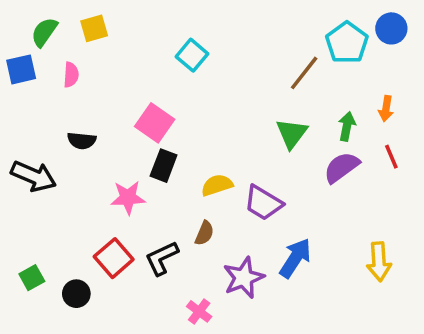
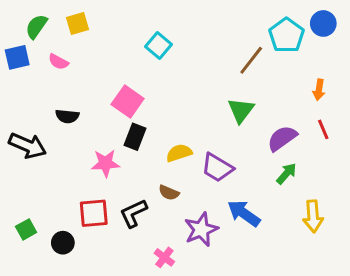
pink semicircle: (71, 75) -> (58, 62), turned 114
green arrow: (347, 126) -> (286, 174), moved, turned 30
brown semicircle: (204, 233) -> (169, 193), turned 90
red square: (114, 258) -> (94, 213), turned 36
blue arrow: (295, 258) -> (244, 213), turned -88

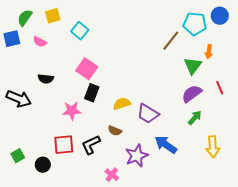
cyan pentagon: (286, 35) -> (195, 24), turned -30
cyan square: (158, 46) -> (80, 31), moved
orange arrow: (319, 90) -> (209, 52), moved
green triangle: (241, 110) -> (193, 66), moved

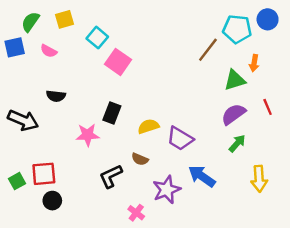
green triangle: (193, 66) -> (235, 80), turned 36
pink square: (87, 69) -> (118, 62), moved
red square: (64, 145) -> (44, 174), moved
green square: (18, 156) -> (17, 181), moved

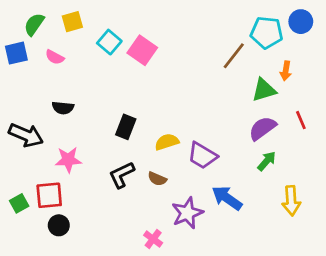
pink square: (118, 62) -> (142, 50), moved
pink star: (88, 135) -> (68, 160), moved
black L-shape: (111, 176) -> (122, 175), moved

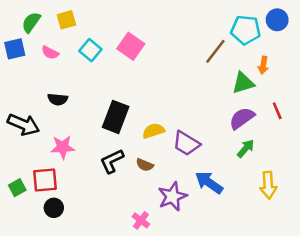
cyan square: (109, 42) -> (90, 50), moved
black rectangle: (126, 127) -> (116, 117), size x1.4

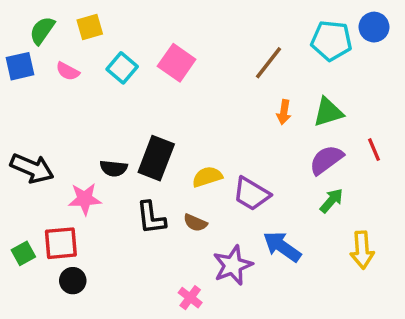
brown line: (215, 51) -> (268, 63), moved
orange arrow: (263, 65) -> (284, 112), moved
black semicircle: (58, 99) -> (114, 168), moved
black L-shape: (112, 161) -> (151, 218), turned -72

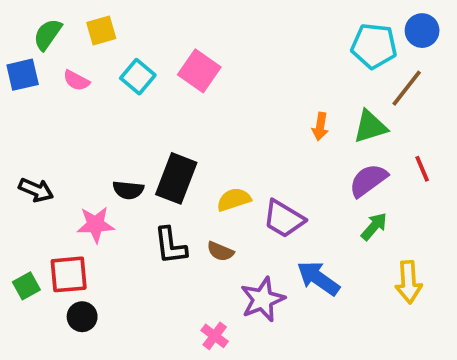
brown line: (268, 63) -> (407, 88), moved
black arrow: (32, 168) -> (36, 190), size x0.7

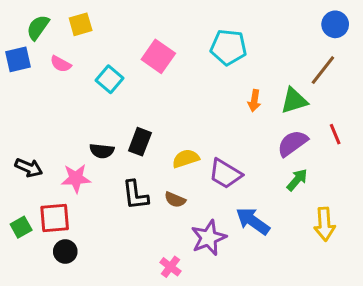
cyan pentagon: (374, 46) -> (228, 47), moved
cyan square: (138, 77) -> (109, 79), moved
black rectangle: (176, 178) -> (140, 142), size x0.7
black arrow: (36, 190) -> (29, 168), moved

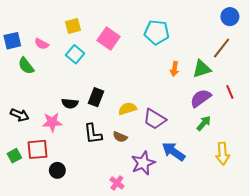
yellow square: (81, 24) -> (73, 26), moved
green semicircle: (38, 27) -> (26, 66), moved, turned -72
black circle: (65, 252) -> (57, 170), moved

